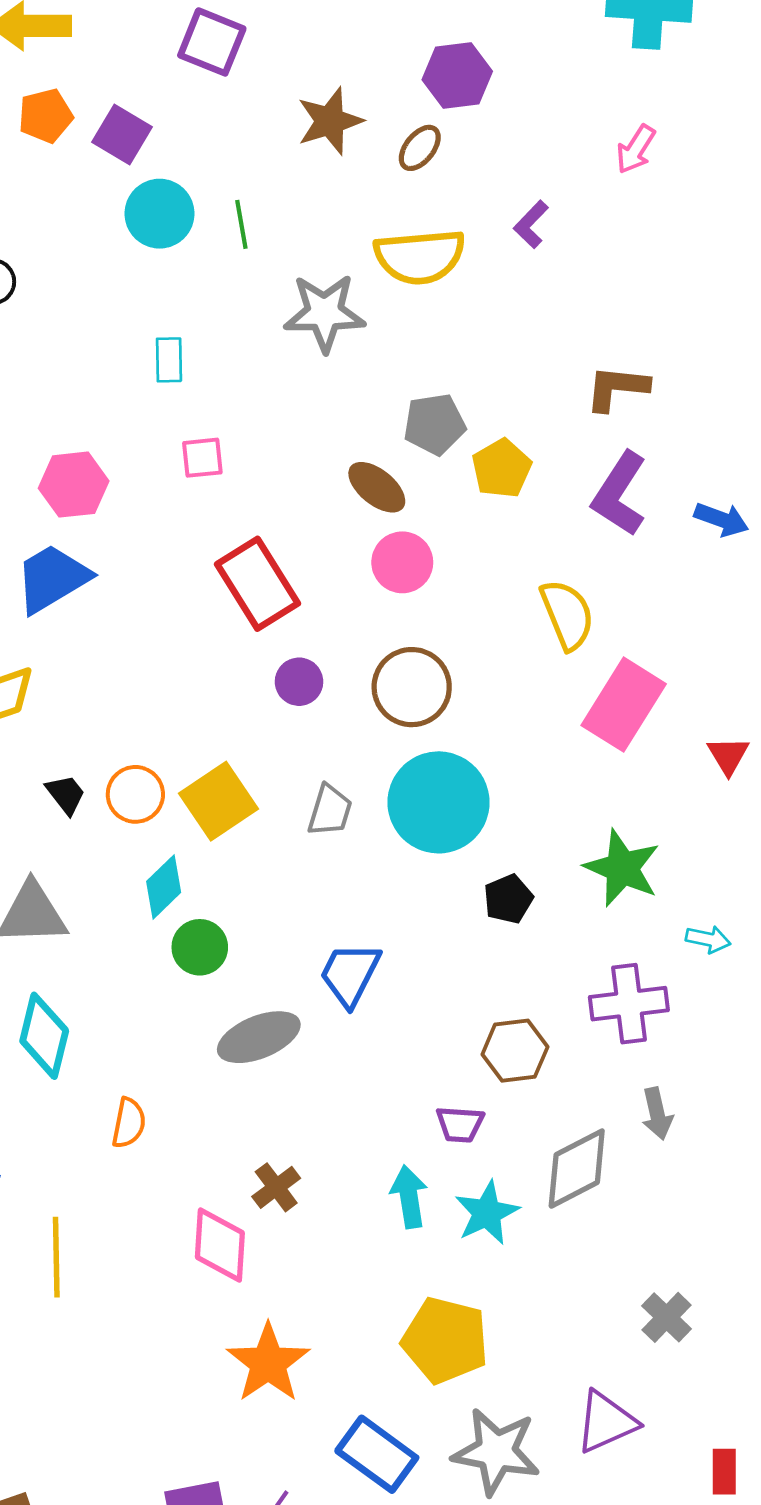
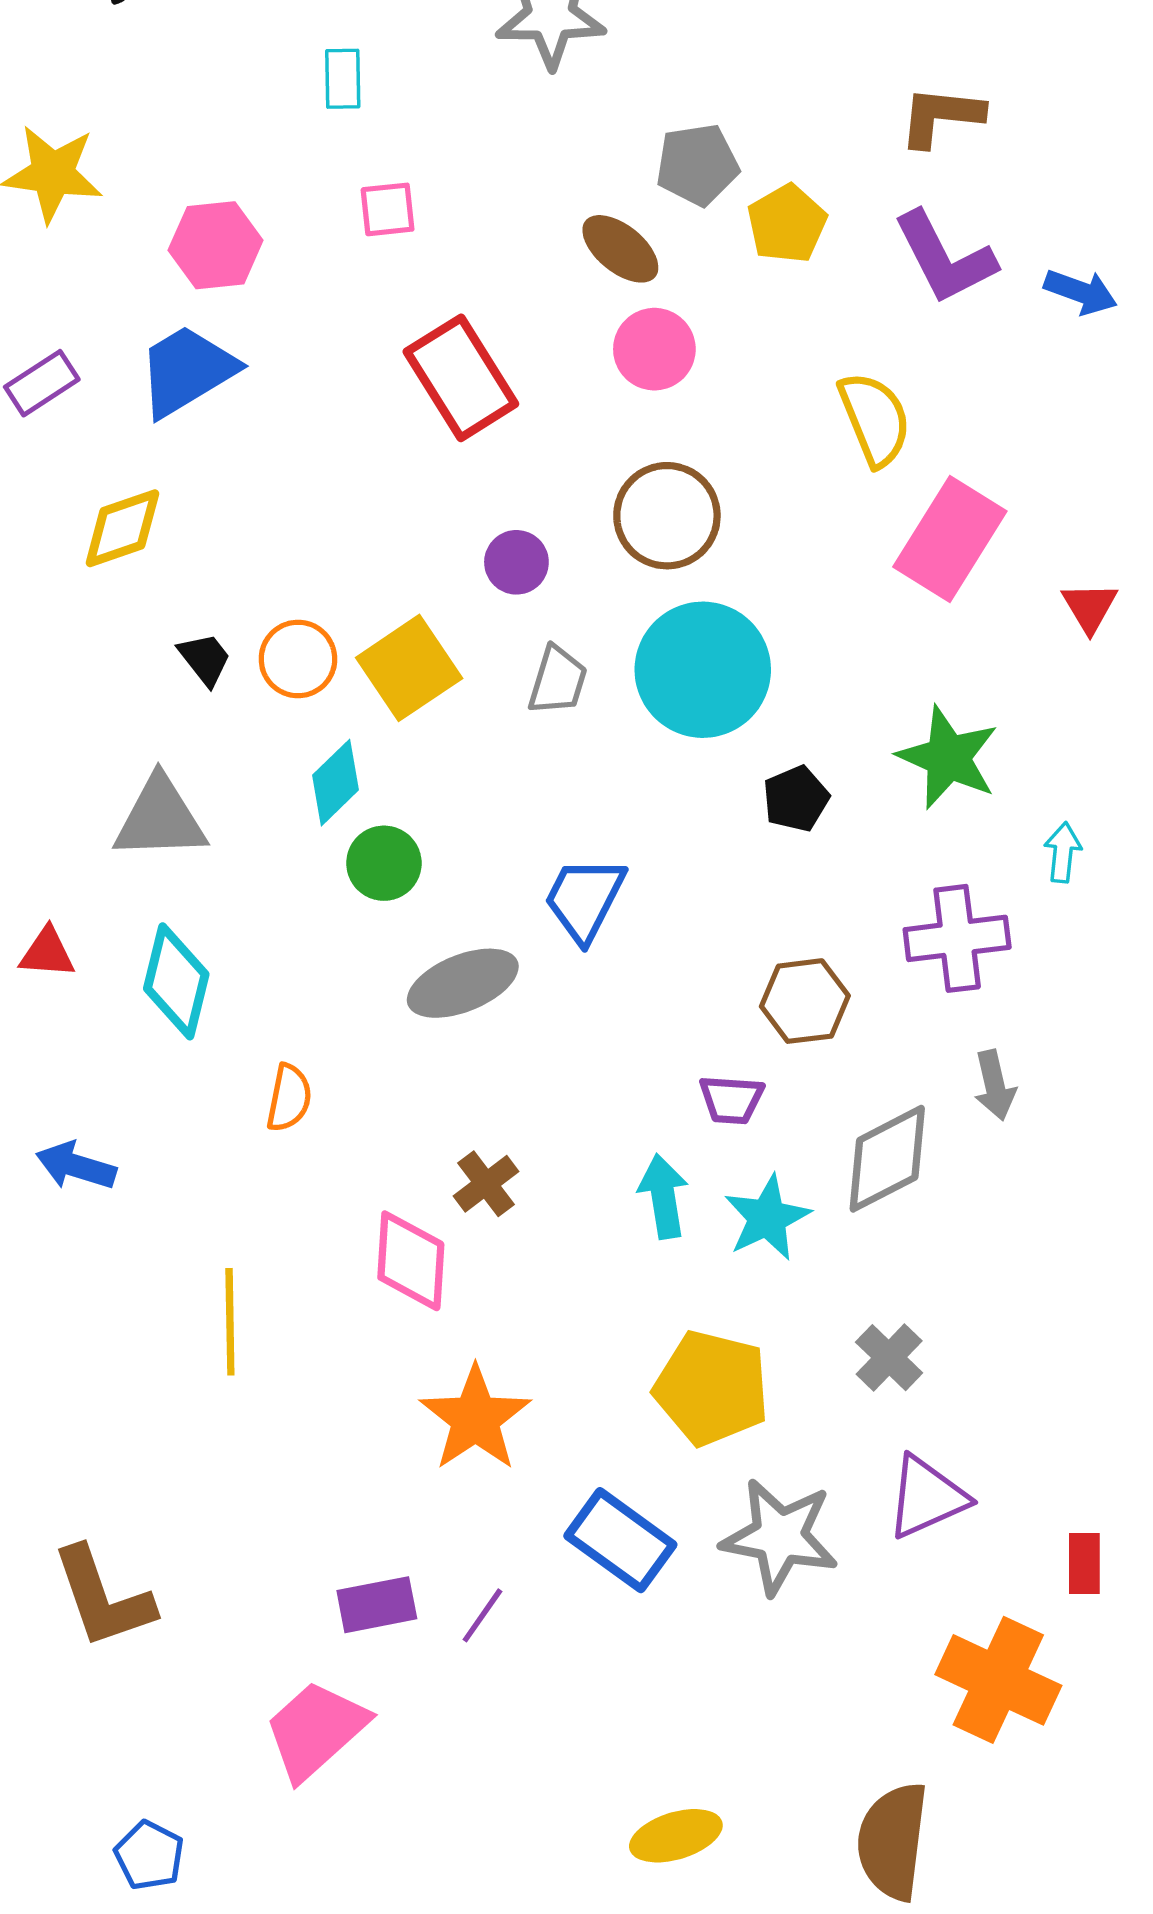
purple L-shape: (620, 494) -> (945, 258), turned -60
purple circle: (299, 682) -> (516, 562), moved
cyan arrow: (708, 939) -> (1063, 852), turned -96
yellow line: (56, 1257) -> (230, 1322), moved
gray cross: (667, 1317) -> (889, 1358), moved

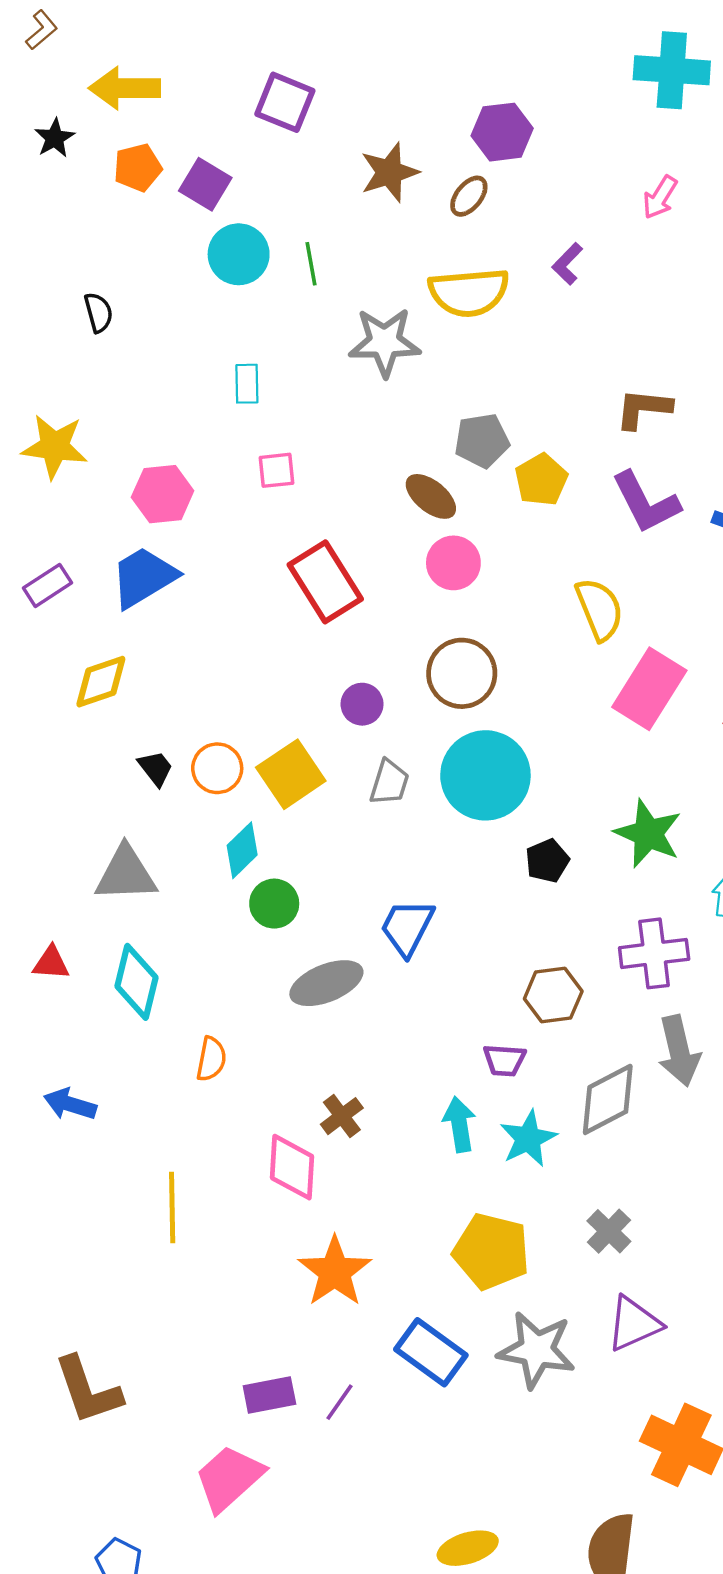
gray arrow: (995, 1085) -> (679, 1051), size x1.5

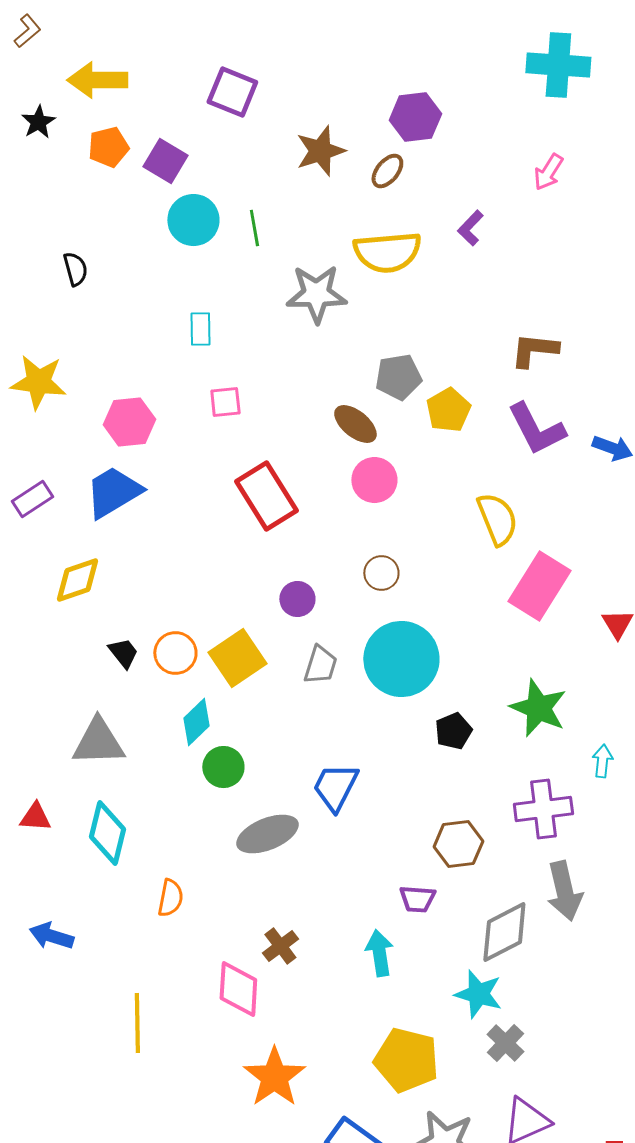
brown circle: (462, 673) -> (381, 573), size x0.6
cyan star: (528, 1139) -> (478, 994), moved, turned -30

